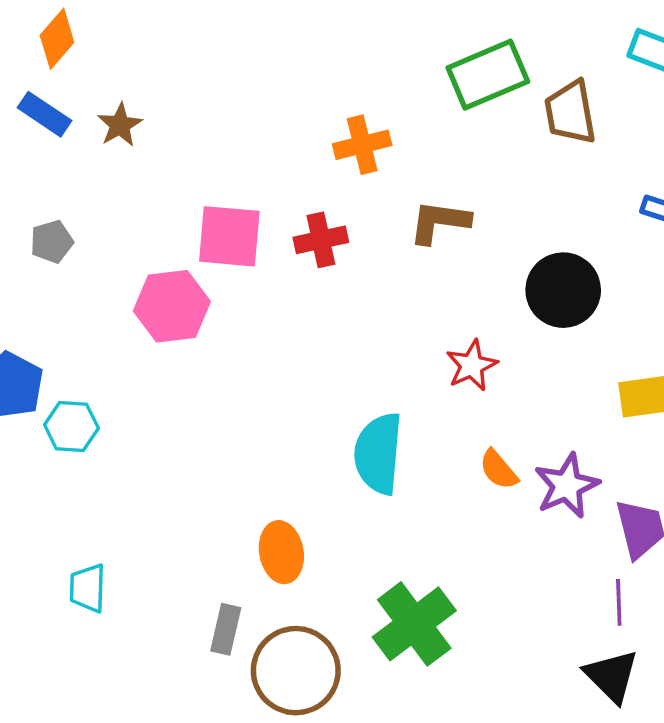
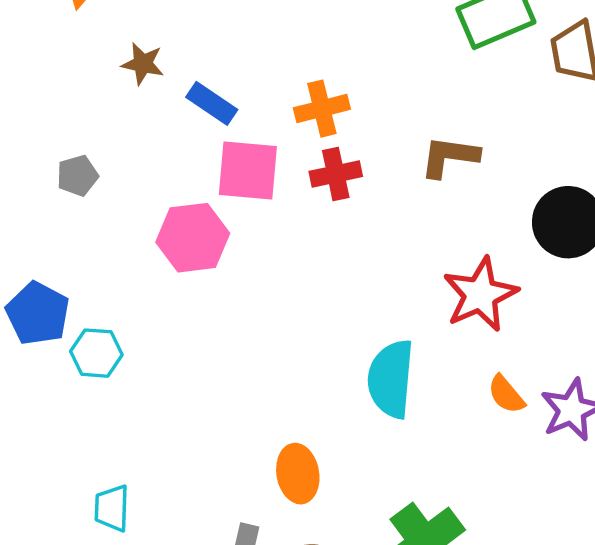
blue rectangle: (44, 114) -> (212, 103), moved
brown star: (120, 125) -> (143, 64), turned -30
orange cross: (362, 145) -> (322, 109), moved
red star: (472, 365) -> (480, 294), size x1.5

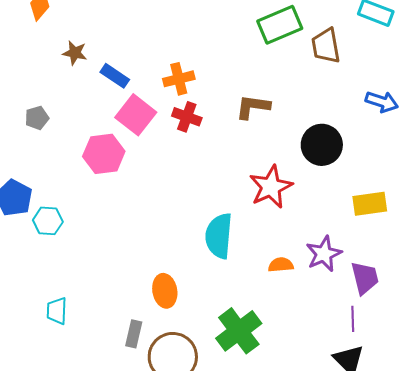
pink square: (248, 171) -> (136, 115), turned 33
red cross: (336, 174) -> (187, 117), turned 32
orange semicircle: (506, 394) -> (281, 265), moved, turned 125

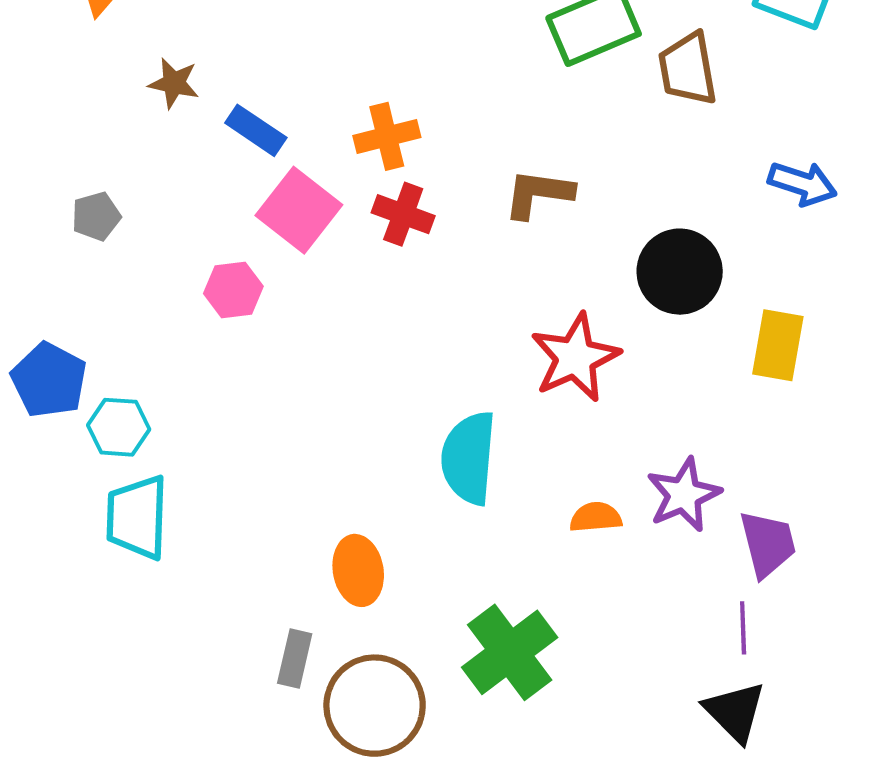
pink hexagon: (104, 154) -> (233, 290), size x0.7
yellow rectangle: (370, 204) -> (778, 345), moved, turned -72
cyan trapezoid: (57, 311) -> (137, 517), moved, size x1.5

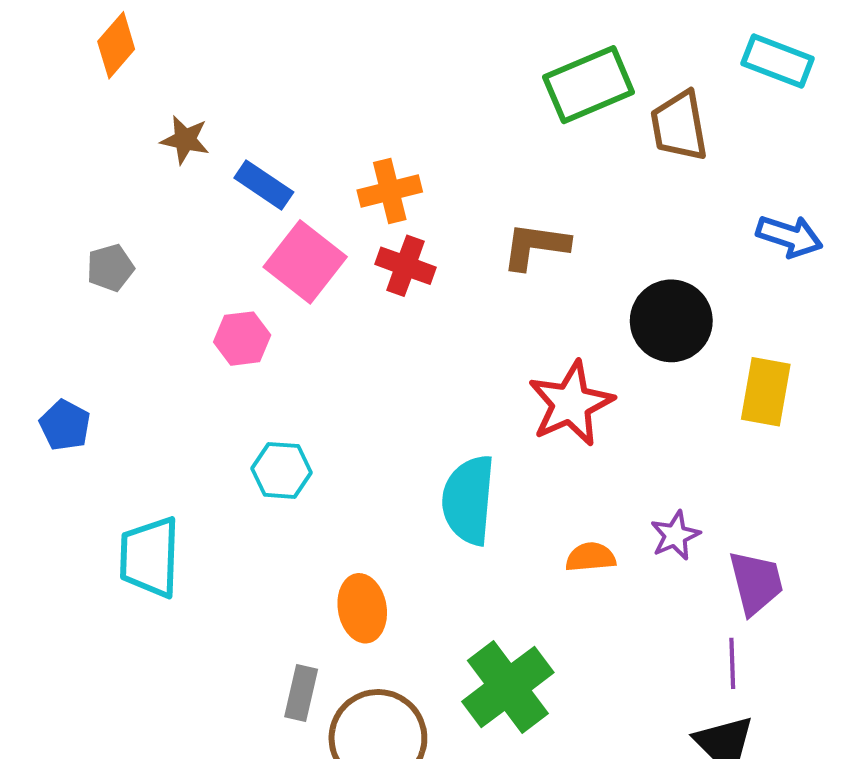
blue pentagon: (49, 380) -> (65, 425), size x0.7
cyan hexagon: (119, 427) -> (281, 470), moved
purple star: (684, 495) -> (675, 535), size x0.7

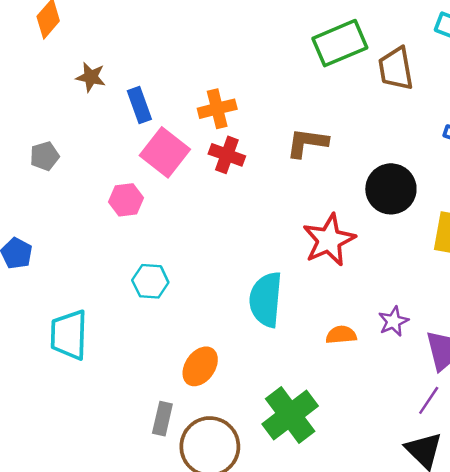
blue rectangle: (264, 185) -> (139, 105), turned 36
orange ellipse: (362, 608) -> (200, 366), turned 45
purple line: (732, 663) -> (429, 400), turned 36

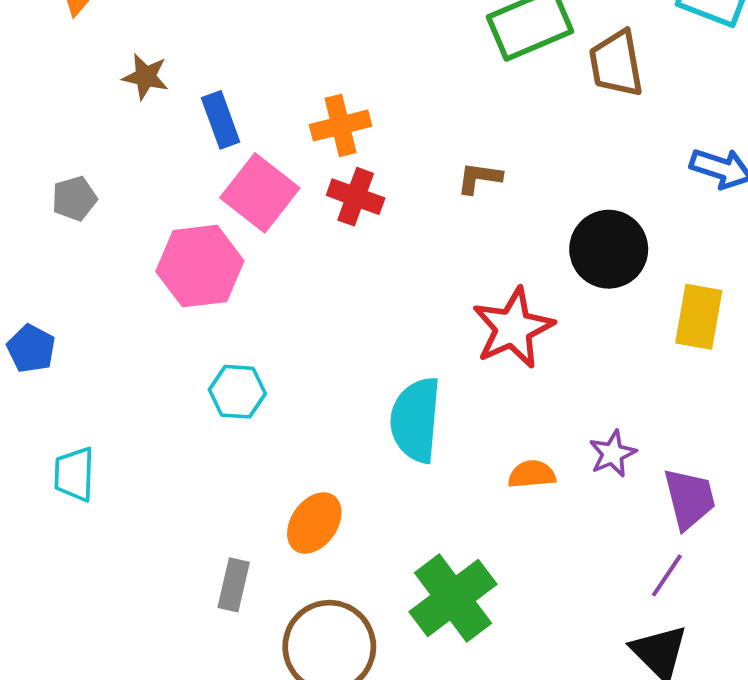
brown L-shape: (307, 143) -> (479, 178), size x0.7
pink hexagon: (126, 200) -> (200, 266), size x1.6
cyan trapezoid: (69, 335) -> (74, 474), moved, size x0.7
gray rectangle: (162, 419) -> (234, 585), moved

